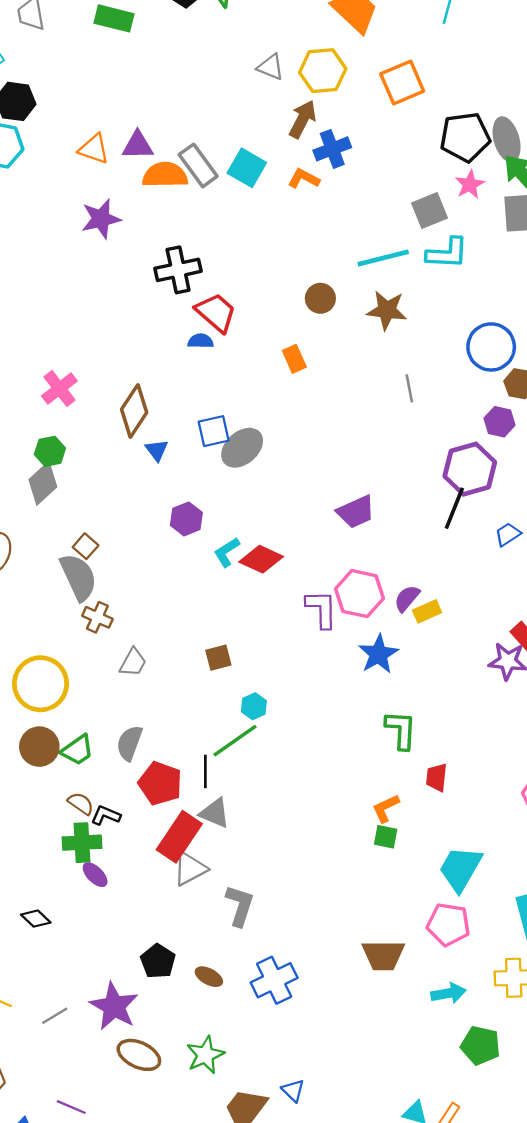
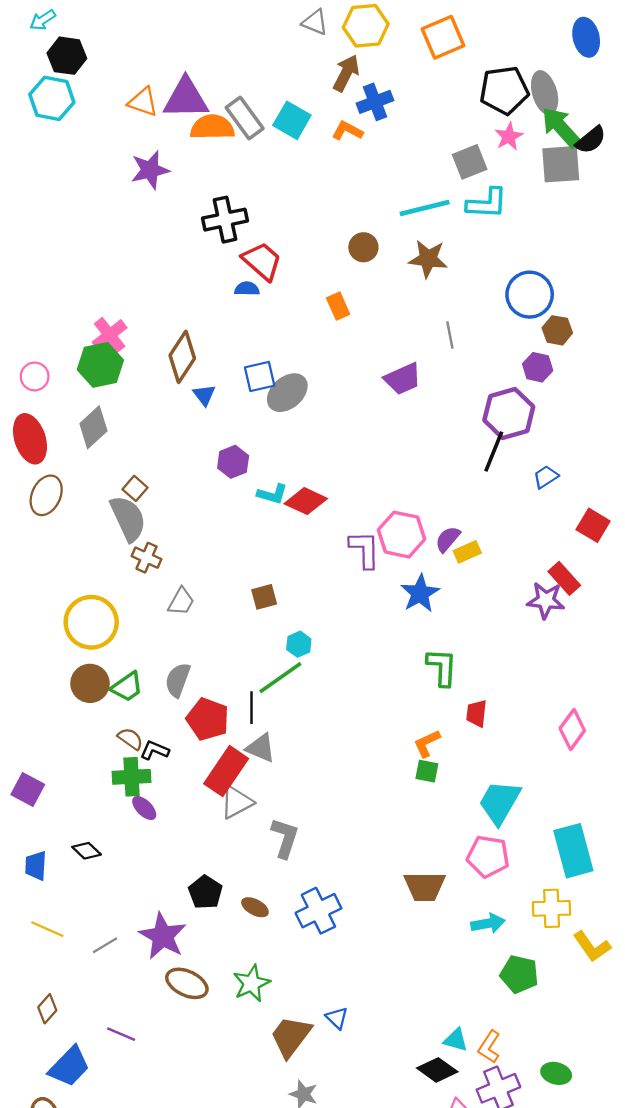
purple triangle: (138, 145) -> (186, 98), size x1.5
green hexagon: (50, 451) -> (100, 365), moved, size x1.5
purple trapezoid: (356, 512) -> (403, 379), moved
cyan L-shape: (227, 552) -> (272, 494), turned -132

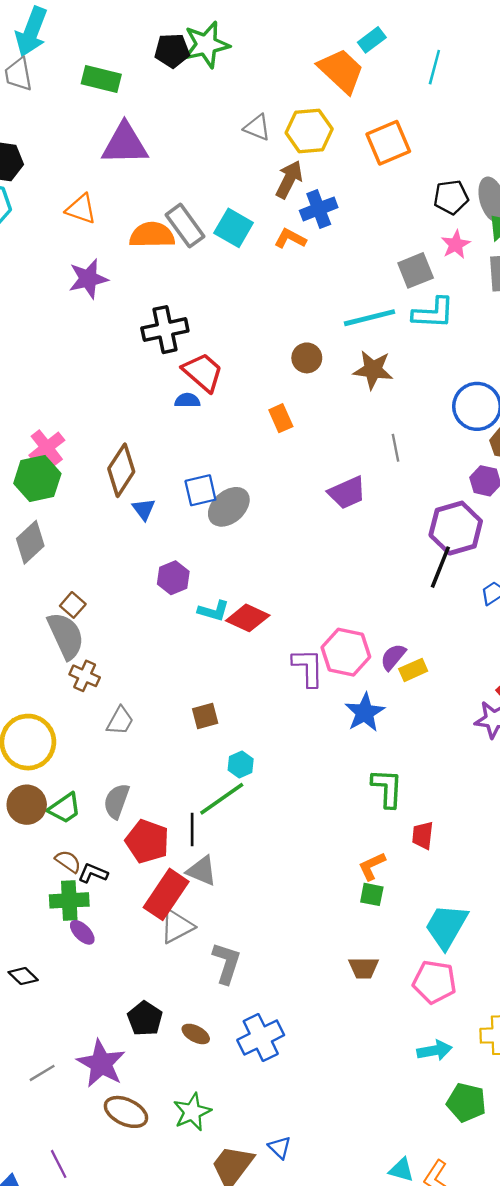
black pentagon: (504, 90) -> (451, 197), size x0.7
purple triangle: (186, 98) -> (125, 144), moved
brown trapezoid: (425, 886) -> (364, 968), moved, size x0.7
purple line: (121, 1034) -> (59, 1164), turned 40

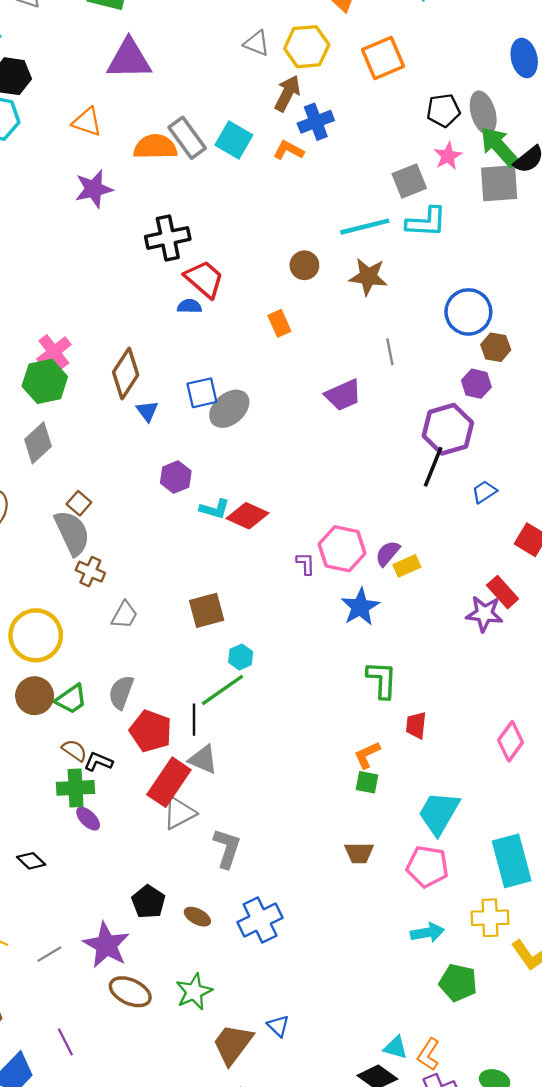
purple L-shape: (308, 668) -> (306, 564), size x0.6
brown square: (205, 716) -> (207, 610), size x1.4

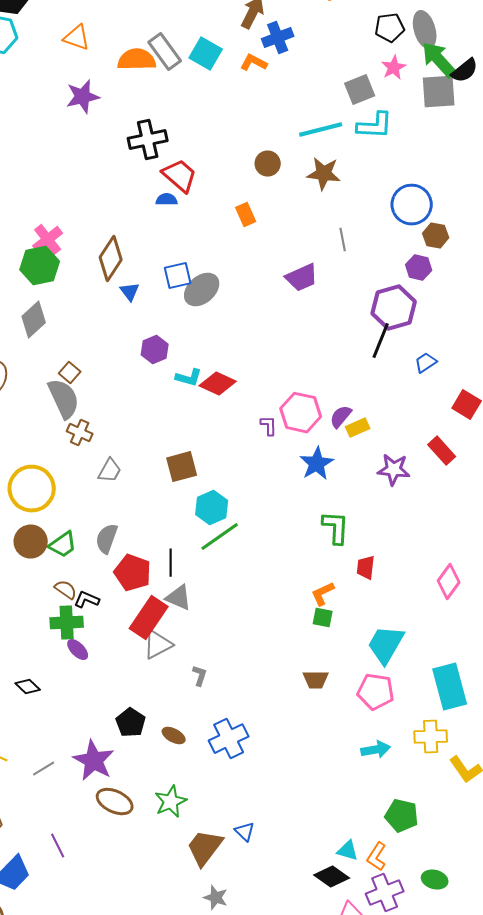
purple star: (484, 614) -> (394, 470), moved
cyan hexagon: (241, 657) -> (212, 508), size x1.5
green line: (222, 690) -> (220, 537), moved
gray L-shape: (227, 848) -> (200, 676), size x0.6
green pentagon: (458, 983) -> (402, 816), moved

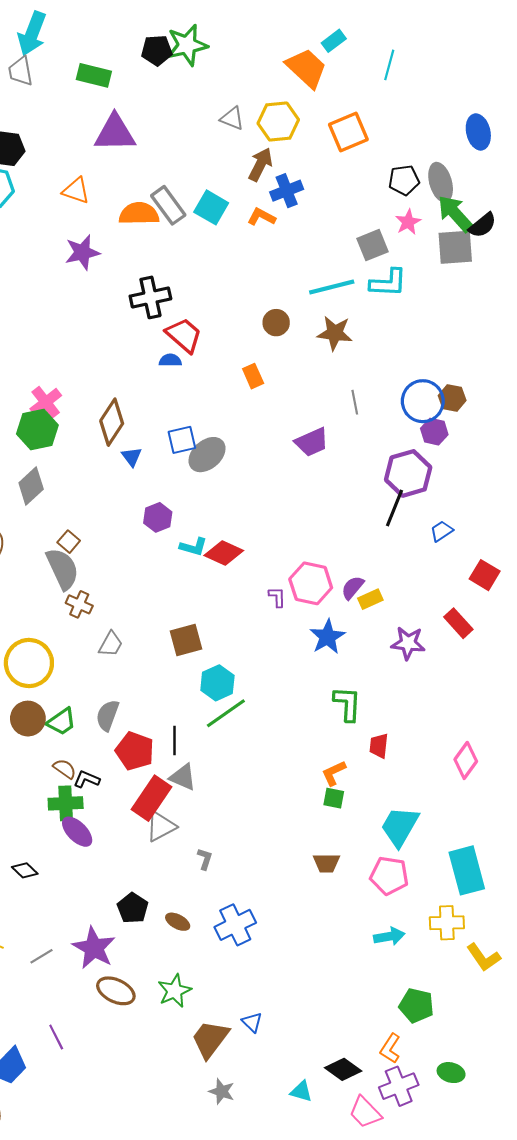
blue circle: (412, 205) -> (423, 401), moved
purple ellipse: (78, 650) -> (77, 832), size x1.4
cyan triangle: (348, 851) -> (301, 1091), moved

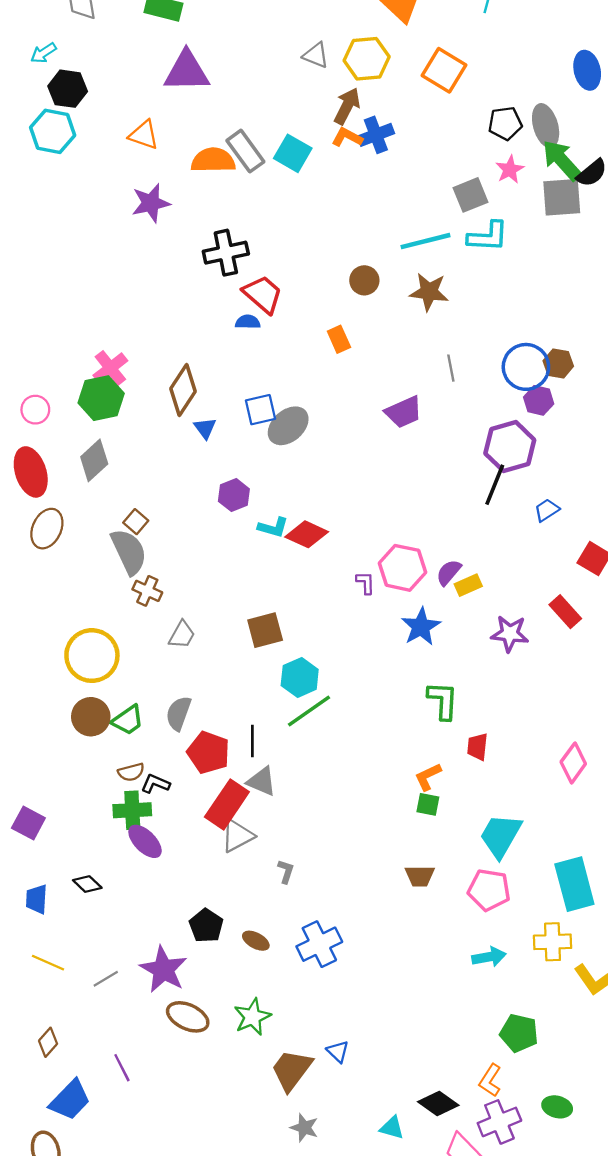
orange square: (348, 132) -> (444, 70), turned -36
orange L-shape: (261, 217) -> (347, 137), moved
brown semicircle: (65, 769) -> (131, 772), turned 130

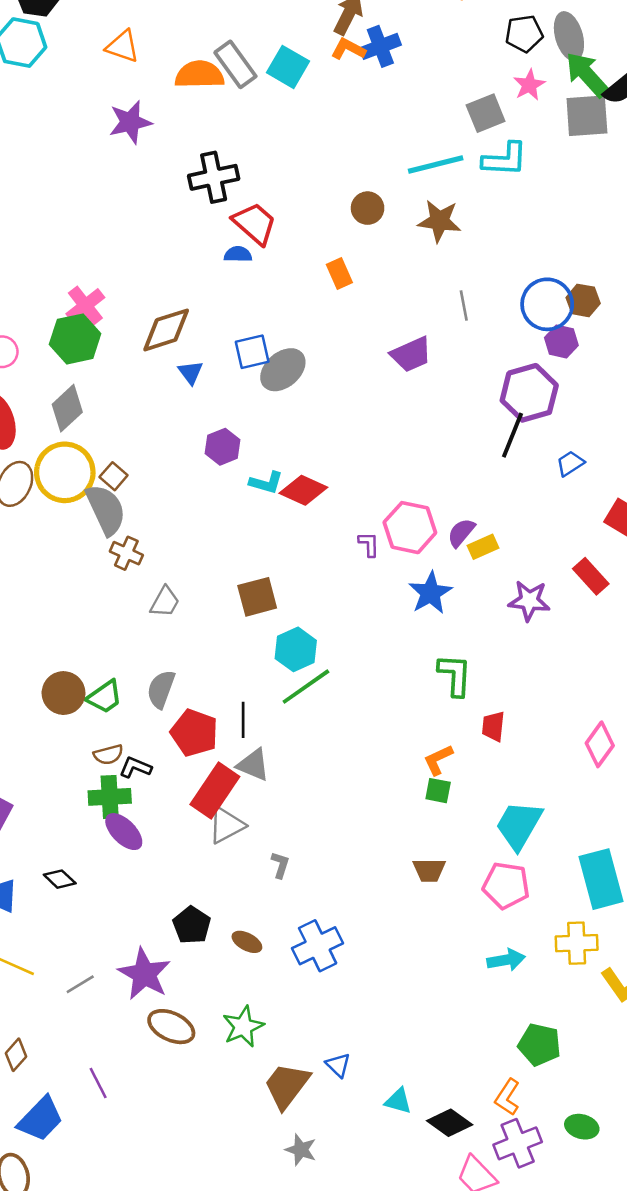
brown diamond: (183, 390) -> (166, 330), turned 39
yellow circle: (92, 656) -> (65, 472), moved
cyan triangle: (392, 1128) -> (398, 1101), moved

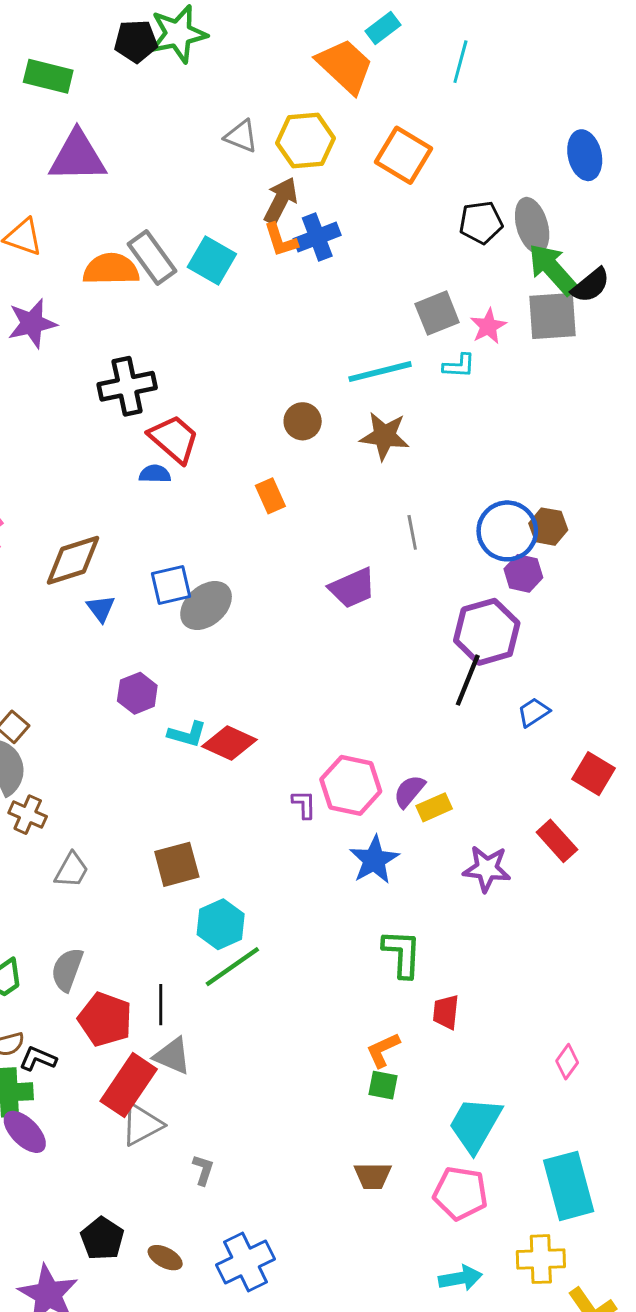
orange L-shape: (348, 49) -> (281, 240), turned -136
pink star: (529, 85) -> (488, 326), moved
cyan L-shape: (505, 159) -> (459, 366), size x0.6
pink diamond: (600, 744) -> (567, 1062), moved, size x0.7

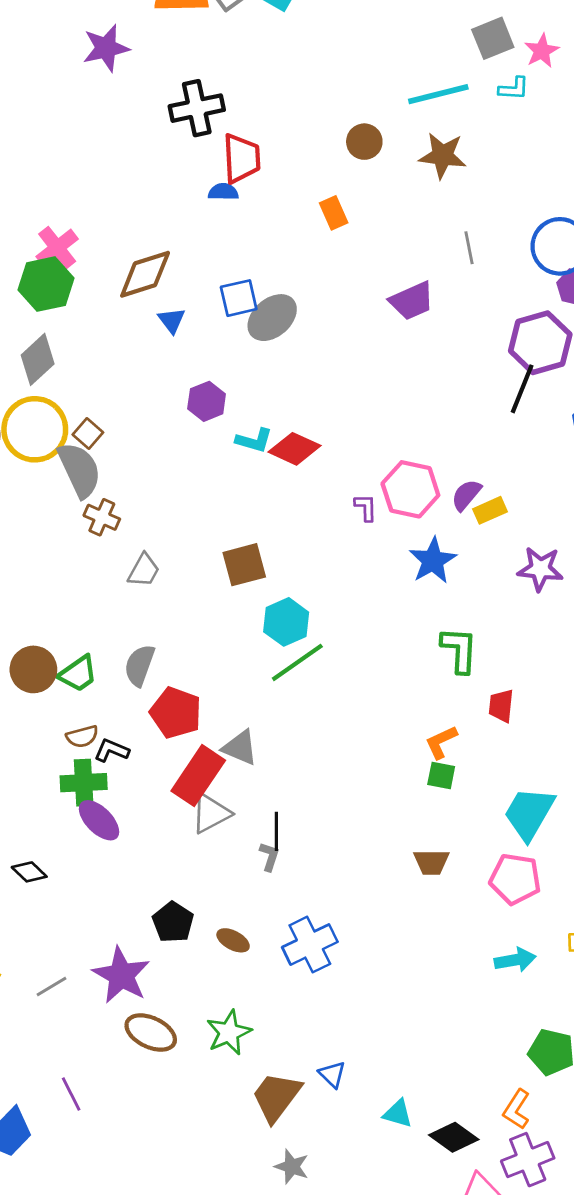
red trapezoid: (174, 439) -> (241, 158), turned 46
black line: (161, 1005) -> (276, 831), moved

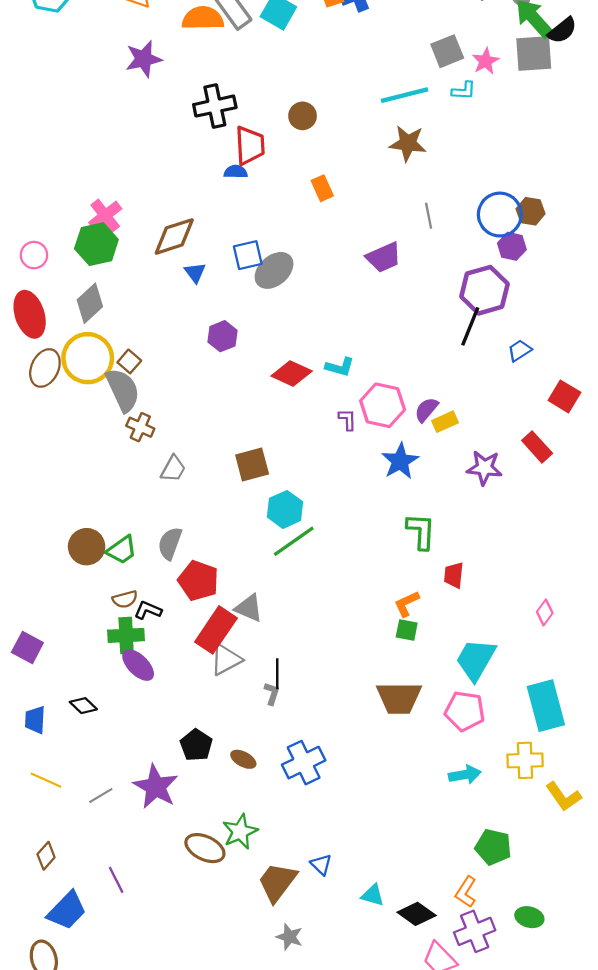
brown circle: (364, 142) -> (303, 116), moved
cyan L-shape: (254, 440) -> (340, 367), moved
brown trapezoid: (431, 862) -> (399, 698), size x1.6
brown ellipse: (151, 1033) -> (205, 848), moved

